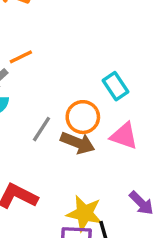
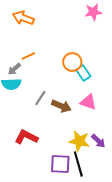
orange circle: (83, 117) -> (72, 62), moved
yellow star: (85, 213) -> (79, 141), moved

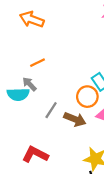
orange circle: (72, 62) -> (87, 97), moved
gray arrow: (14, 69) -> (29, 84), moved, turned 88

